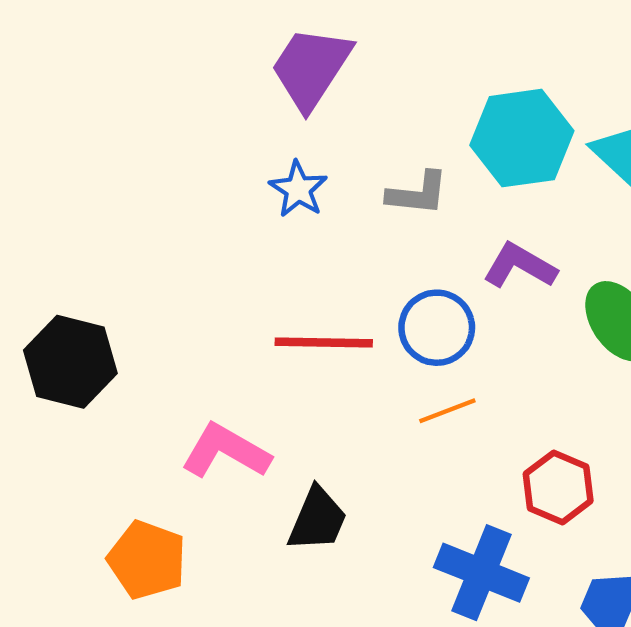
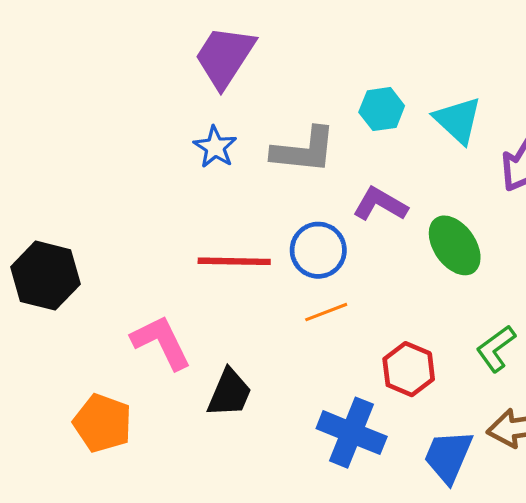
cyan hexagon: (522, 138) -> (382, 109), size x0.6
gray L-shape: (418, 193) -> (304, 150), size x1.4
pink L-shape: (226, 451) -> (161, 342), turned 34

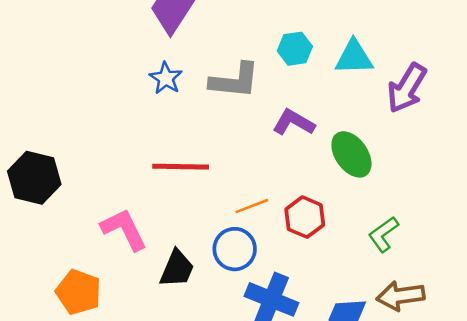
cyan triangle: (458, 120) -> (354, 57), turned -45
blue circle: (318, 250) -> (235, 249), moved
red hexagon: (409, 369) -> (305, 217), moved

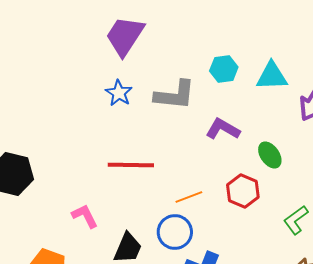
green ellipse: (351, 154) -> (270, 155), size x0.7
red hexagon: (305, 217) -> (243, 191), moved
pink L-shape: (124, 229) -> (85, 216), size x0.7

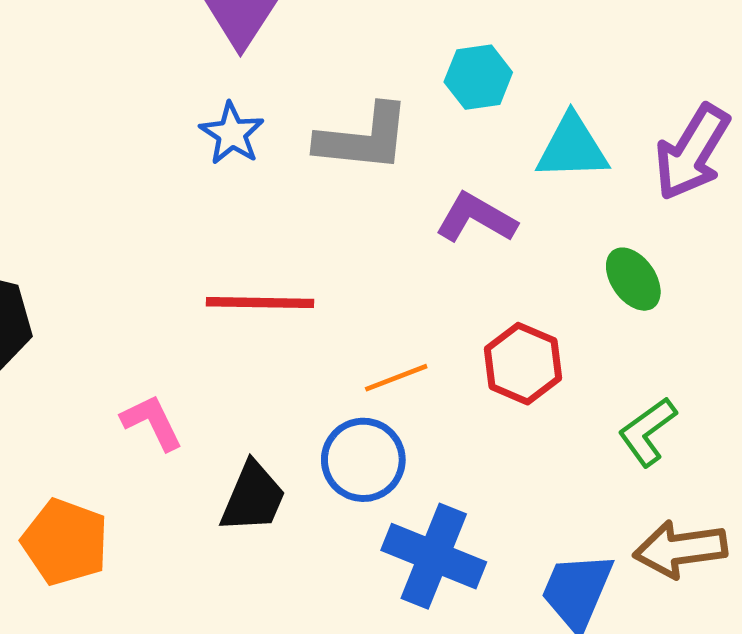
cyan triangle: (272, 76) -> (572, 148), moved
green ellipse: (270, 155) -> (633, 279), moved

